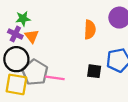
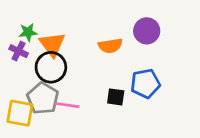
orange semicircle: (90, 30) -> (110, 46), turned 78
orange triangle: (32, 36) -> (52, 44), moved, size x1.5
black circle: (16, 59) -> (51, 67), moved

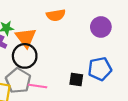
orange semicircle: (110, 46) -> (56, 15), moved

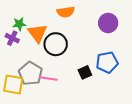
black circle: (25, 56) -> (56, 44), moved
black square: (76, 80) -> (85, 72), turned -32

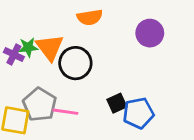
green star: (19, 24) -> (28, 47), moved
blue pentagon: (107, 62) -> (138, 113), moved

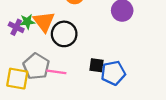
black square: (117, 103) -> (96, 65), turned 32

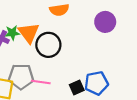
black square: (96, 65) -> (77, 87), moved, turned -32
gray pentagon: (36, 66) -> (21, 77), turned -30

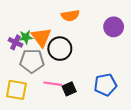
gray pentagon: (21, 77) -> (32, 61), moved
black square: (77, 87) -> (69, 89), moved

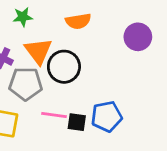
green star: (26, 37) -> (23, 17), moved
blue pentagon: (105, 85) -> (107, 116), moved
black square: (69, 89) -> (77, 122), turned 32

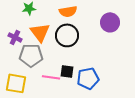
black circle: (64, 67) -> (67, 35), moved
black square: (77, 122) -> (67, 71), moved

